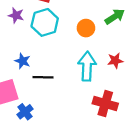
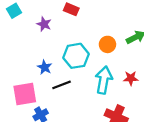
cyan hexagon: (45, 22) -> (76, 56), moved
black line: (43, 77) -> (62, 85), turned -30

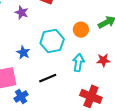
cyan arrow: (104, 80) -> (78, 63), size x0.7
black line: (62, 85) -> (48, 78), moved

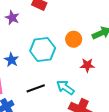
red star: (103, 60) -> (87, 65), moved
cyan arrow: (78, 63) -> (65, 87), moved, turned -66

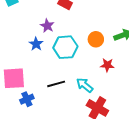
purple star: (12, 18) -> (47, 26), moved
blue star: (11, 60) -> (36, 44), moved

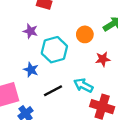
blue star: (36, 44) -> (31, 70), moved

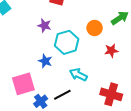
cyan arrow: (83, 85) -> (78, 75), moved
black line: (53, 91) -> (62, 95), moved

